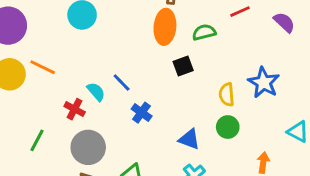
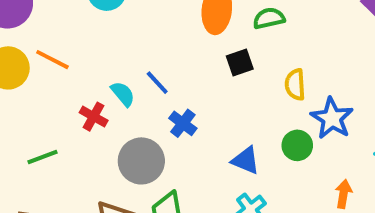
blue star: (264, 83) -> (332, 118), moved
yellow semicircle: (227, 95) -> (295, 85), moved
green line: (37, 140) -> (43, 157), turned 40
gray circle: (88, 147) -> (141, 161), moved

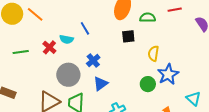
blue line: (157, 83) -> (85, 28), moved
cyan semicircle: (123, 94) -> (67, 39), turned 128
green line: (43, 157) -> (21, 52), moved
blue triangle: (246, 160) -> (101, 84), moved, turned 49

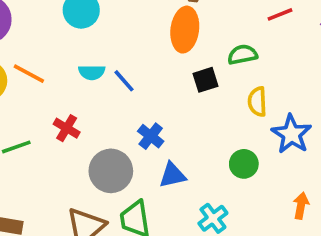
green semicircle: (148, 18) -> (242, 55), moved
cyan semicircle: (67, 39) -> (92, 72), moved
blue triangle: (101, 84) -> (172, 175), turned 35
green circle: (148, 84) -> (244, 164), moved

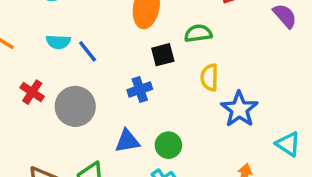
blue cross: (151, 136) -> (140, 89), moved, turned 30
green circle: (244, 164) -> (168, 145), moved
gray circle: (111, 171) -> (75, 106), moved

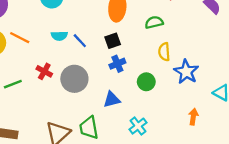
black square: (163, 55) -> (113, 41), moved
green circle: (168, 145) -> (146, 82), moved

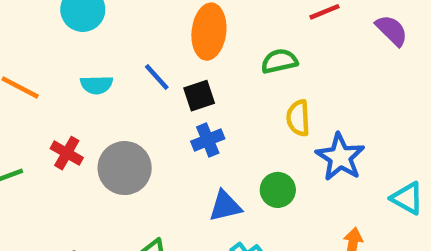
blue line: (80, 41) -> (157, 77), moved
green circle: (146, 82) -> (278, 190), moved
blue triangle: (112, 99) -> (225, 206), moved

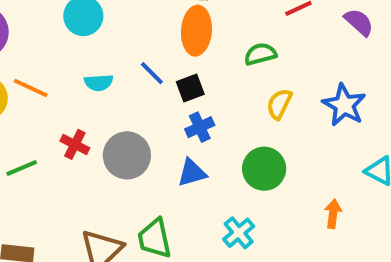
yellow semicircle: (298, 118) -> (279, 104), turned 32
blue star: (340, 157) -> (344, 105), moved
green circle: (278, 190) -> (264, 169), size x1.4
blue triangle: (225, 206) -> (192, 173), moved

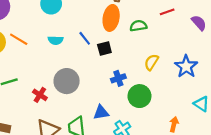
green semicircle: (260, 54) -> (138, 26), moved
blue cross: (200, 127) -> (118, 78), moved
red cross: (75, 144) -> (40, 95), moved
blue triangle: (192, 173) -> (101, 112), moved

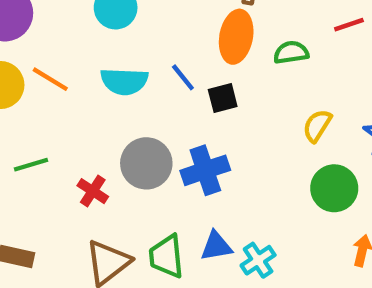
cyan semicircle: (56, 40) -> (124, 81), size x1.5
blue cross: (118, 78) -> (205, 170), moved, size x1.5
green circle: (139, 96) -> (334, 188), moved
blue triangle: (101, 112) -> (216, 246), moved

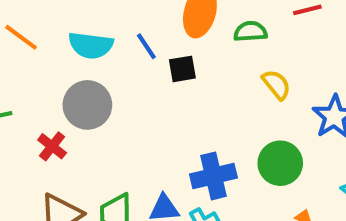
yellow semicircle: (317, 126) -> (276, 85), moved, turned 104
gray circle: (146, 163) -> (87, 105), moved
blue cross: (205, 170) -> (213, 176), moved

